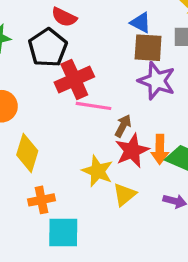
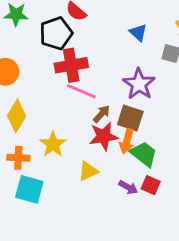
brown square: (148, 48) -> (130, 118), moved
yellow star: (98, 171) -> (53, 144), moved

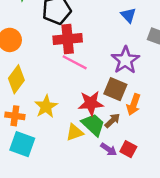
brown arrow: (102, 114) -> (112, 121), moved
orange arrow: (127, 141) -> (134, 105), moved
green trapezoid: (144, 154) -> (93, 125), moved

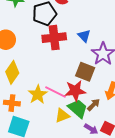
blue triangle: (128, 15) -> (84, 36), moved
pink line: (75, 62) -> (55, 92), moved
brown square: (115, 89) -> (85, 72), moved

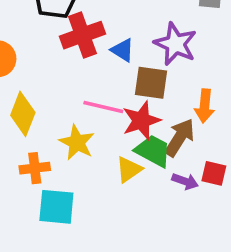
blue triangle: (84, 36) -> (123, 50), moved
pink line: (55, 92) -> (103, 107), moved
brown arrow: (94, 105) -> (180, 138), size x1.5

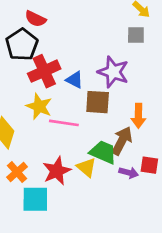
red star: (141, 120) -> (57, 171), moved
yellow star: (77, 142) -> (39, 106), moved
orange cross: (35, 168) -> (17, 172), turned -30
yellow triangle: (129, 169) -> (86, 167), turned -40

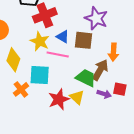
blue triangle: (75, 80) -> (63, 37), moved
yellow triangle: (86, 167) -> (77, 97), moved
red star: (57, 171) -> (59, 99), moved
cyan square: (35, 199) -> (40, 75), moved

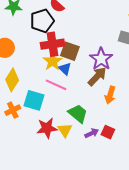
brown square: (83, 40) -> (70, 51), moved
yellow star: (40, 41) -> (53, 61), moved
brown arrow: (100, 70) -> (97, 76), moved
purple arrow: (104, 94) -> (92, 133), turned -56

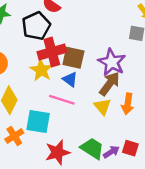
yellow star: (53, 61) -> (41, 70), moved
green trapezoid: (78, 113) -> (92, 148), moved
yellow triangle: (65, 130) -> (103, 107), moved

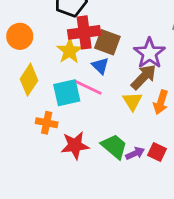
cyan square: (38, 121) -> (67, 93), moved, turned -30
orange cross: (14, 136) -> (47, 123), moved, turned 36

